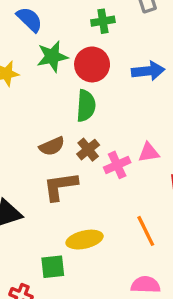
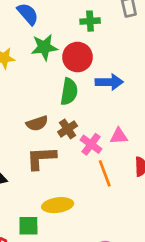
blue arrow: (148, 71) -> (109, 82), moved
pink cross: (117, 165) -> (91, 144), turned -35
orange line: (146, 231) -> (105, 173), moved

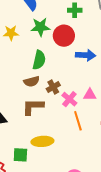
green semicircle: (69, 92) -> (39, 60), moved

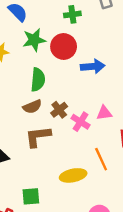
orange line: (78, 121) -> (101, 159), moved
yellow ellipse: (42, 141) -> (73, 175), moved

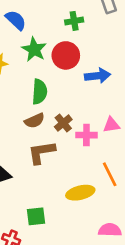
green star: (34, 40) -> (34, 49), turned -30
pink cross: (81, 122) -> (86, 135), turned -30

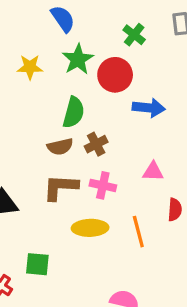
green cross: (74, 21) -> (134, 35), turned 36
brown cross: (63, 123) -> (96, 144), moved
pink cross: (86, 135) -> (103, 185), moved
yellow ellipse: (80, 193) -> (90, 228), moved

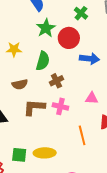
yellow star: (30, 67) -> (14, 49), moved
brown semicircle: (60, 147) -> (20, 84), moved
yellow ellipse: (90, 228) -> (45, 153), moved

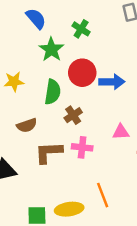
green cross: (81, 13) -> (81, 29), moved
red circle: (69, 38) -> (82, 73), moved
orange line: (82, 135) -> (103, 195), moved

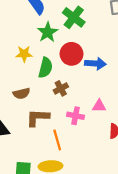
green cross: (81, 29) -> (74, 17), size x1.5
yellow star: (14, 82) -> (24, 54), moved
pink cross: (82, 147) -> (76, 116), moved
orange line: (103, 195) -> (57, 140), moved

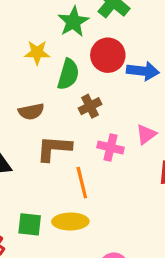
pink triangle: (99, 106) -> (146, 134), turned -40

